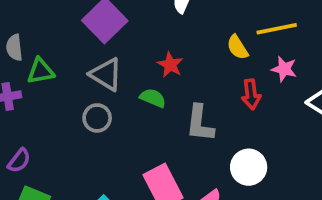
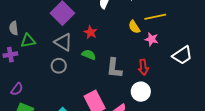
red star: (170, 65) -> (91, 32), moved
pink star: (284, 69) -> (152, 39), moved
red arrow: (251, 94) -> (143, 67), moved

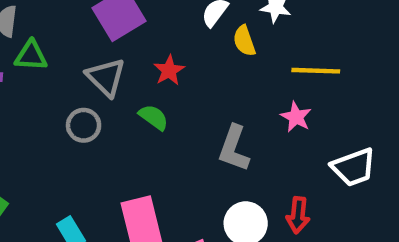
yellow semicircle: (134, 27) -> (244, 41), moved
red arrow: (143, 67) -> (298, 215), moved
gray L-shape: (114, 68) -> (234, 148), moved

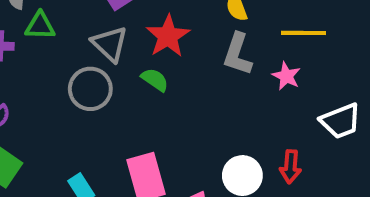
red star: (169, 70) -> (168, 36), size x1.5
gray circle: (84, 125) -> (90, 89), size x1.4
gray L-shape: (234, 148) -> (238, 54), moved

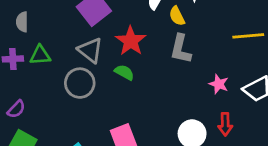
green triangle: (40, 26) -> (40, 55), moved
yellow line: (303, 33) -> (248, 36), moved
pink star: (286, 76) -> (219, 84), moved

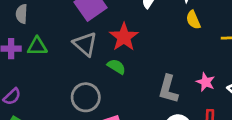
yellow semicircle: (177, 16) -> (193, 20), moved
gray L-shape: (181, 49) -> (168, 89), moved
gray circle: (80, 83) -> (86, 97), moved

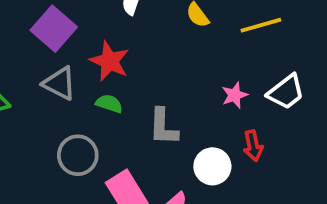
pink star: (206, 82) -> (235, 95), turned -30
gray L-shape: (168, 89) -> (163, 127), moved

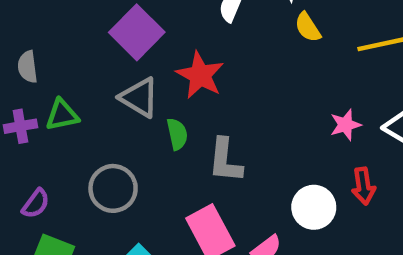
green semicircle: (109, 104) -> (177, 134), moved, turned 56
gray L-shape: (163, 127) -> (225, 160), moved
gray circle: (78, 155) -> (113, 188), moved

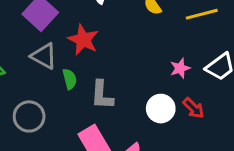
red arrow: (363, 186) -> (194, 108), turned -35
white circle: (314, 207) -> (161, 109), moved

